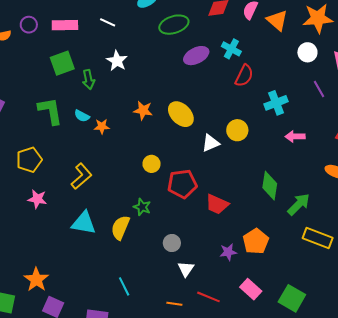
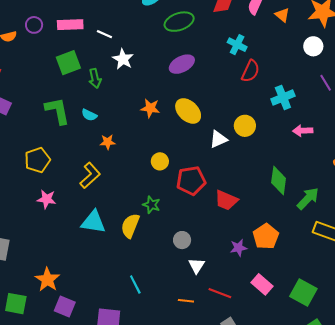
orange triangle: (277, 20) -> (282, 15), size x0.7
white line: (108, 22) -> (104, 34), moved
purple ellipse: (196, 56) -> (182, 64), moved
orange star: (102, 126) -> (108, 142), moved

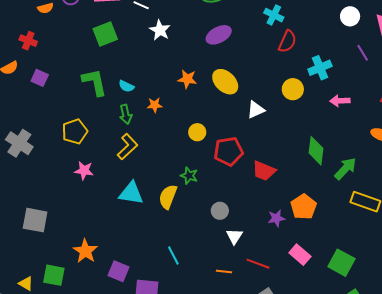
green arrow: (95, 78) -> (126, 114), moved
yellow circle: (245, 126) -> (293, 89), moved
orange star: (108, 142) -> (155, 105), moved
purple square: (65, 307) -> (119, 271), moved

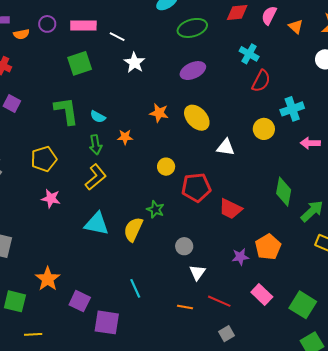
white triangle: (256, 110) -> (226, 147), turned 30

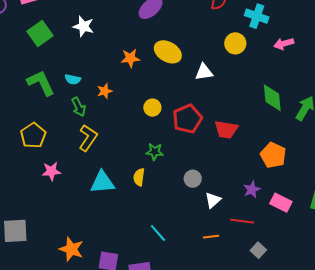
white star: (134, 63) -> (83, 26), moved
cyan cross: (292, 109) -> (257, 16), turned -35
yellow semicircle: (133, 229) -> (139, 177), size x0.7
purple star: (240, 257) -> (252, 190), moved
white triangle: (197, 273) -> (213, 200), turned 30

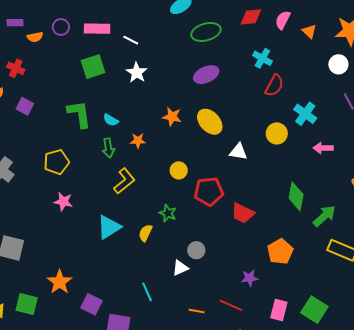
yellow L-shape: (88, 138) -> (124, 181), moved
cyan triangle: (102, 182) -> (109, 227), turned -44
white triangle: (213, 200) -> (180, 268), moved
pink rectangle: (281, 203) -> (279, 310), moved, turned 60

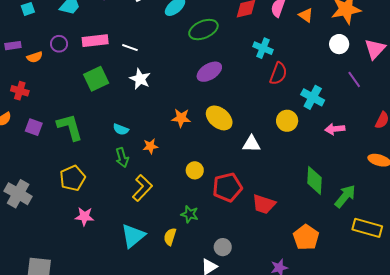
green L-shape: (79, 114) -> (70, 127), moved

